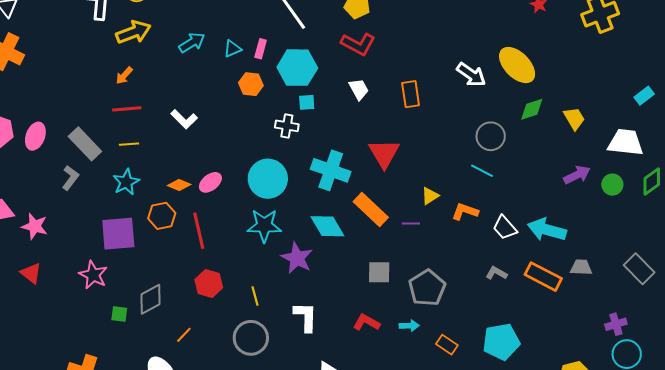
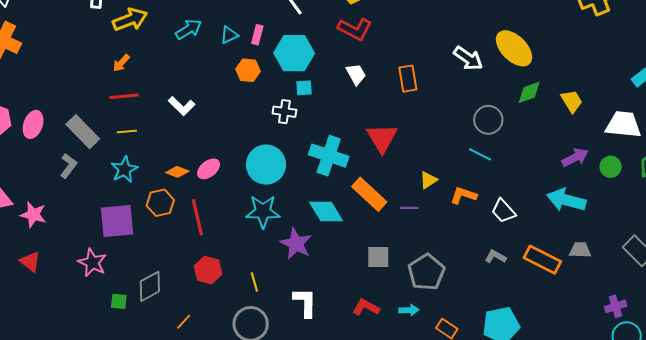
cyan arrow: (547, 230) -> (566, 200), moved

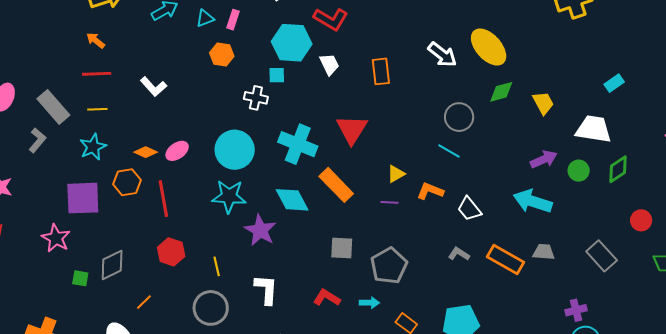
cyan hexagon: (294, 53) -> (292, 43), moved
orange arrow: (121, 63) -> (96, 40), turned 84
purple line: (409, 208) -> (389, 202), moved

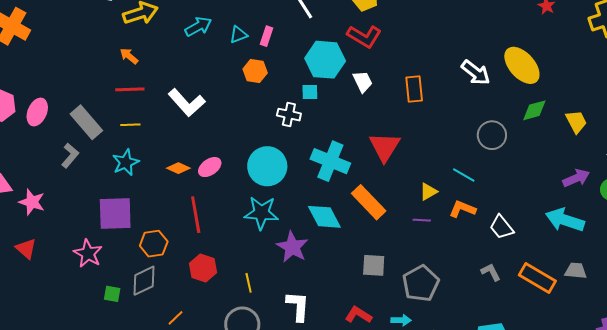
white L-shape: (154, 87) -> (187, 103), size x1.4
cyan line: (449, 151) -> (464, 175), moved
orange hexagon: (127, 182) -> (154, 244), moved
gray L-shape: (459, 254) -> (491, 272), turned 30

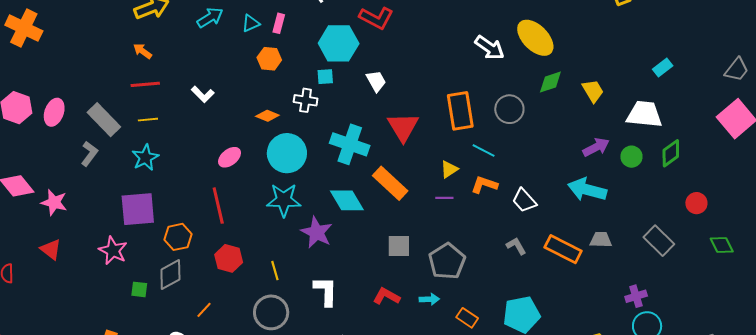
white trapezoid: (363, 82) -> (376, 81), moved
orange rectangle: (414, 89) -> (460, 111), moved, size x1.4
white L-shape: (187, 103) -> (203, 94), size x0.6
orange diamond: (178, 168) -> (267, 116), moved

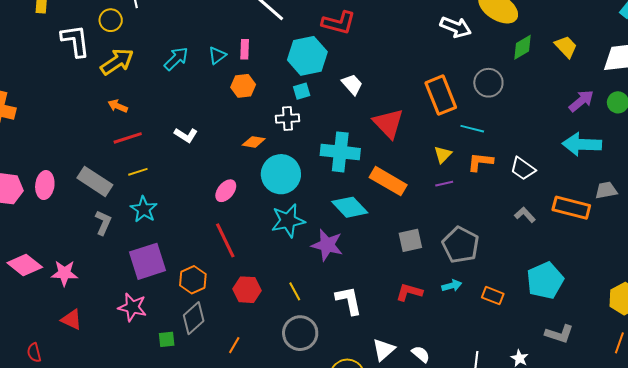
gray L-shape: (89, 154) -> (103, 223), moved

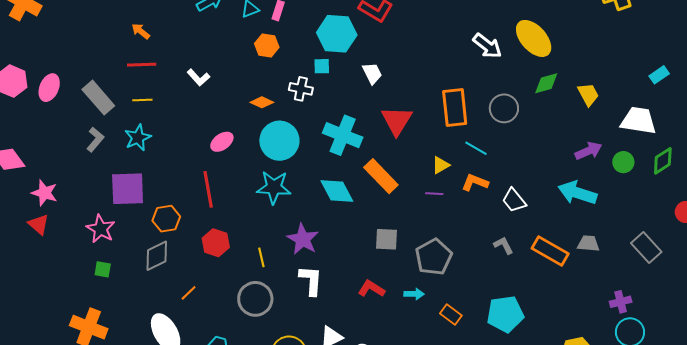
purple star: (327, 245) -> (303, 239), moved
pink star: (64, 273) -> (44, 193), moved
green square: (167, 339) -> (103, 269), moved

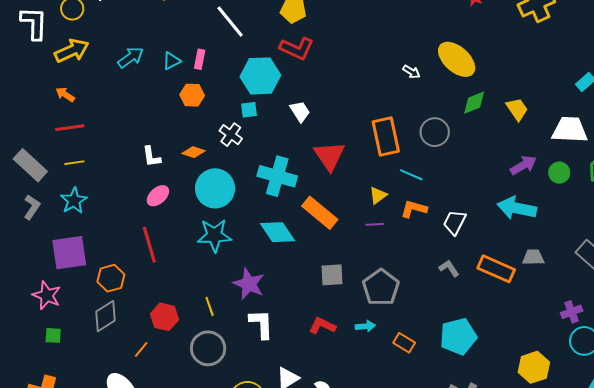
white arrow: (487, 46) -> (411, 72), size x0.6
white L-shape: (198, 77) -> (151, 157), moved, turned 40
white cross: (301, 89) -> (231, 135), turned 30
white trapezoid: (514, 200) -> (455, 222), turned 72
red hexagon: (216, 243) -> (164, 317), moved

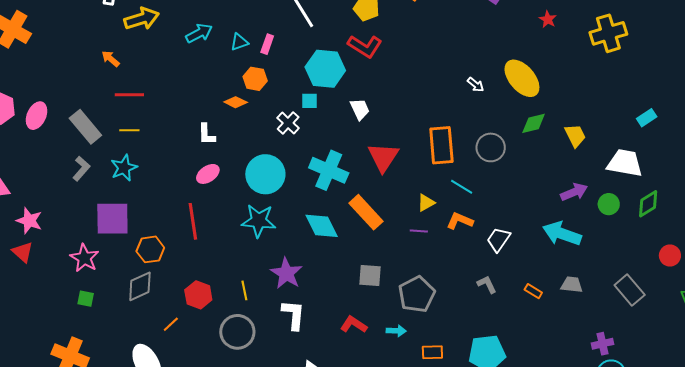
orange arrow: (65, 95) -> (110, 59), moved
orange diamond: (193, 152) -> (236, 102), moved
orange rectangle: (496, 269) -> (533, 291), size x0.5
orange rectangle: (404, 343) -> (432, 352), turned -40

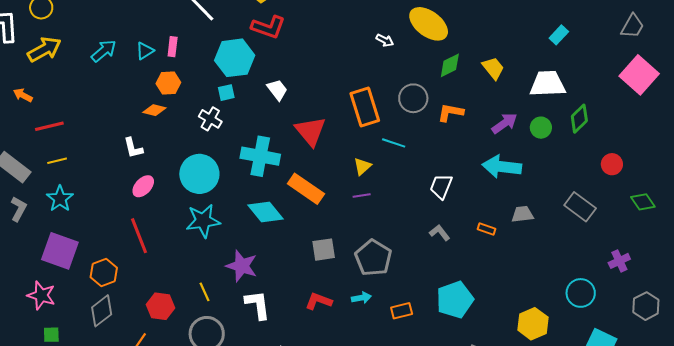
purple square: (112, 219) -> (60, 251), turned 33
orange L-shape: (460, 221) -> (450, 112), moved
purple cross: (602, 344) -> (619, 261), moved

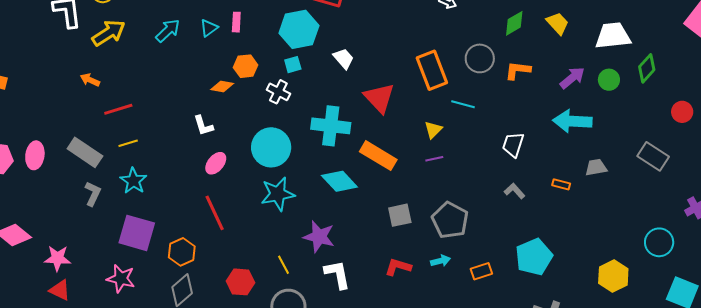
orange hexagon: (168, 83) -> (246, 66), moved

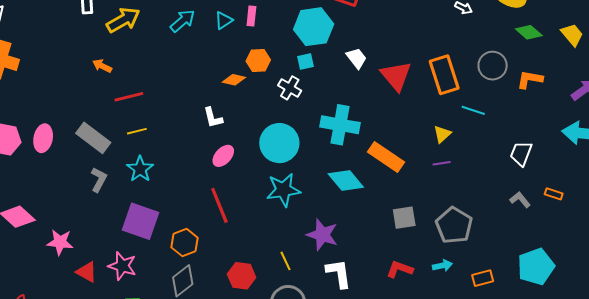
green diamond: (514, 23) -> (529, 32), turned 68
red triangle: (379, 98) -> (396, 76), moved
orange rectangle: (561, 184) -> (554, 194), moved
red triangle: (60, 290) -> (87, 272), moved

